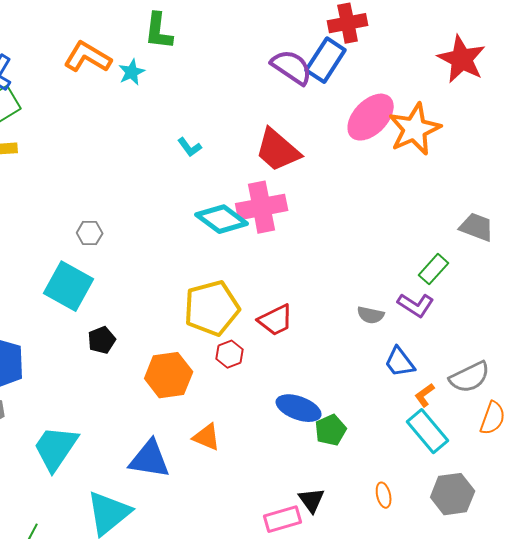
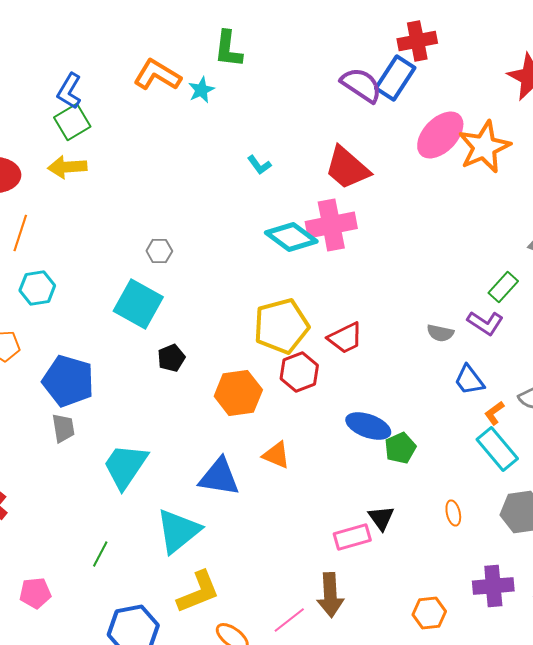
red hexagon: (230, 354) -> (299, 372), size x1.4

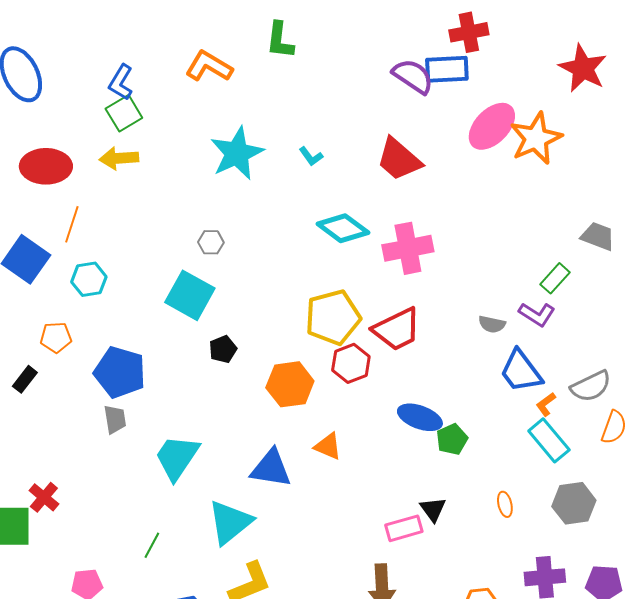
blue rectangle: (395, 78) -> (447, 69), turned 54
cyan star: (201, 90) -> (237, 153), moved, size x2.0
pink cross: (331, 225) -> (408, 248), moved
red trapezoid: (345, 338) -> (397, 329), size x1.4
blue trapezoid: (469, 380) -> (521, 371), size x1.4

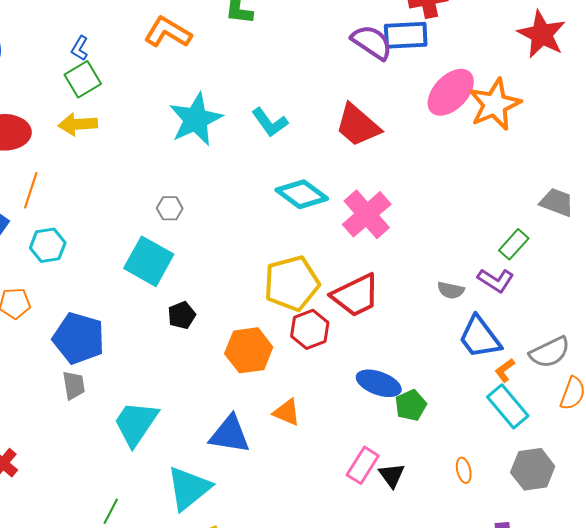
blue L-shape: (121, 82) -> (80, 48), size x0.7
cyan L-shape: (311, 156) -> (270, 122), size x1.5
pink cross: (408, 248) -> (367, 214), turned -30
pink rectangle: (404, 528) -> (363, 465), moved, turned -42

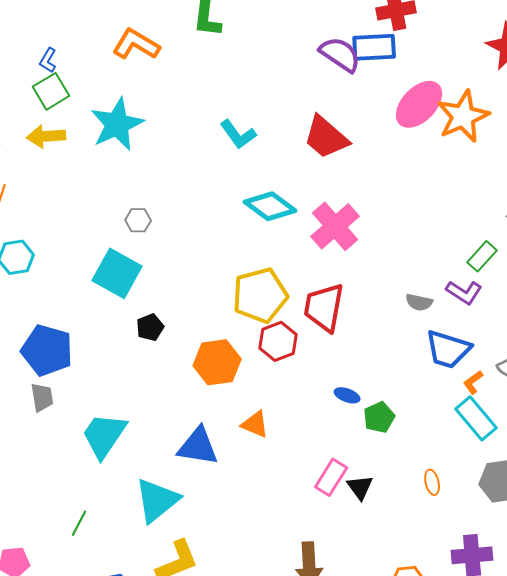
cyan star: (196, 119) -> (117, 124), moved
red trapezoid: (356, 295) -> (324, 307), turned 126
blue trapezoid: (480, 337) -> (448, 349), turned -36
blue ellipse: (379, 383) -> (347, 395), size x0.6

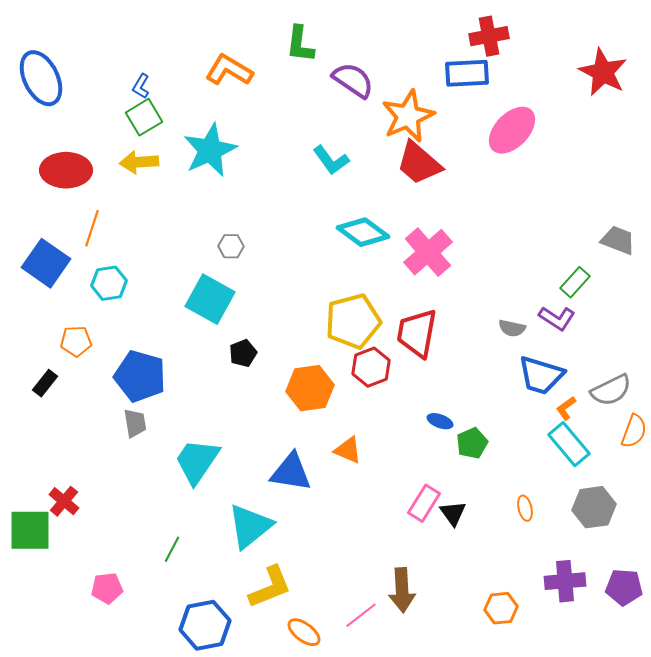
purple semicircle: (340, 54) -> (353, 80), moved
orange star: (463, 116) -> (408, 116), moved

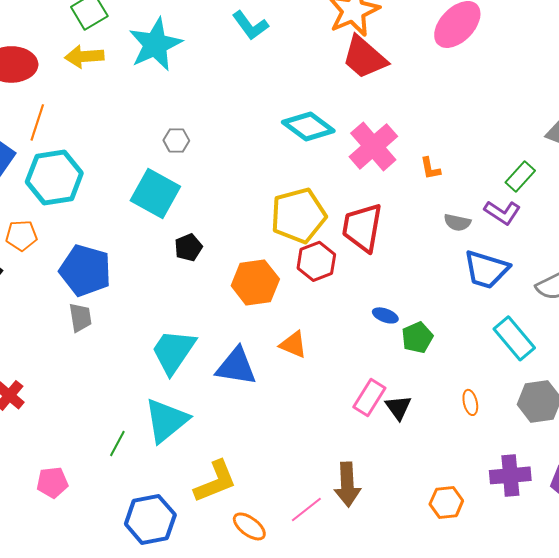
cyan L-shape: (331, 160) -> (250, 25), moved
cyan hexagon: (109, 283) -> (54, 177), size x1.6
orange L-shape: (566, 408) -> (430, 168), moved, turned -65
cyan trapezoid: (197, 461) -> (173, 351), moved
cyan triangle: (250, 526) -> (166, 420), moved

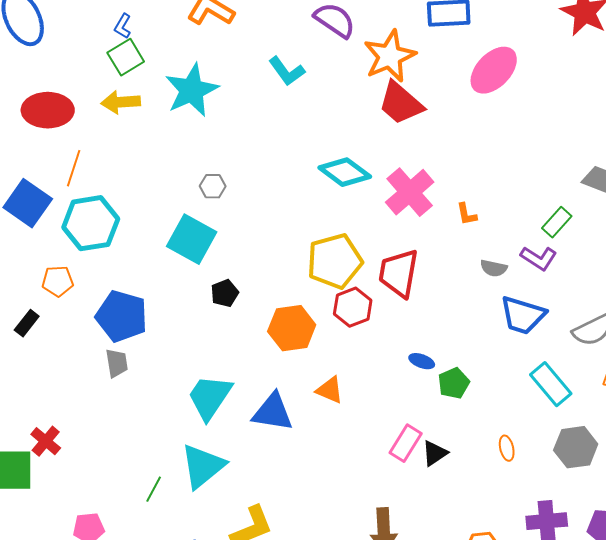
black triangle: (398, 407) -> (435, 453), turned 32

